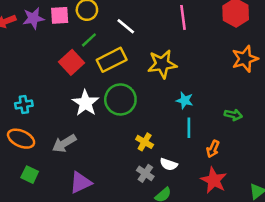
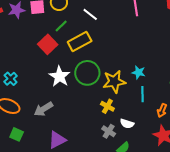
yellow star: (162, 64) -> (114, 82), moved
cyan cross: (24, 104) -> (11, 79), turned -32

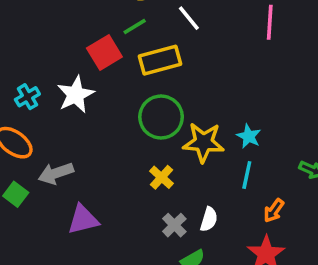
white star: (60, 76) -> (76, 95), moved
yellow cross: (107, 106) -> (162, 177), moved
gray arrow: (43, 109) -> (56, 173), moved
white semicircle: (127, 124) -> (209, 219), turned -104

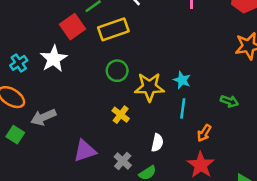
green circle: (161, 117) -> (117, 71), size x0.7
purple triangle: (83, 220) -> (85, 151), moved
gray cross: (174, 225) -> (123, 161), moved

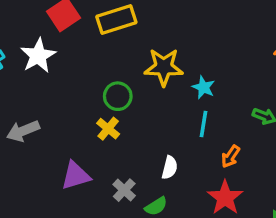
green circle: (117, 71) -> (118, 96), moved
yellow star: (149, 87) -> (164, 67), moved
yellow cross: (121, 115) -> (108, 129), moved

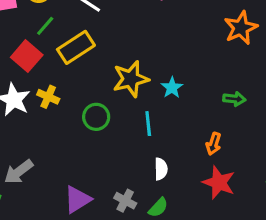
cyan star: (203, 87) -> (172, 88), turned 30
cyan line: (203, 124) -> (148, 124), moved
yellow cross: (108, 129) -> (48, 97), moved

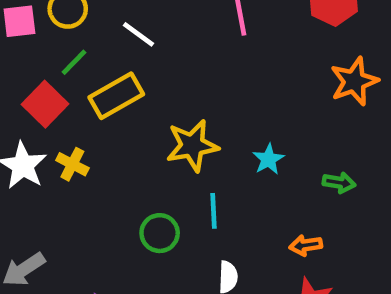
cyan star: (172, 88) -> (268, 159), moved
green circle: (96, 117) -> (160, 233), moved
orange arrow: (214, 144) -> (306, 245), turned 60

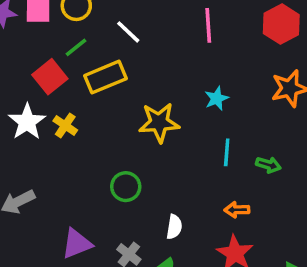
cyan star: (268, 159) -> (217, 98), moved
cyan line: (213, 211) -> (227, 152), moved

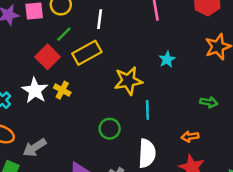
white line: (128, 32) -> (100, 19), turned 60
cyan line: (227, 152) -> (147, 110), moved
white semicircle: (174, 227) -> (147, 153), size x1.6

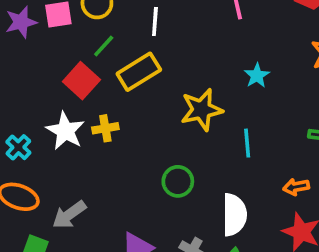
yellow cross: (62, 90) -> (105, 128), turned -35
cyan line: (147, 110) -> (247, 143), moved

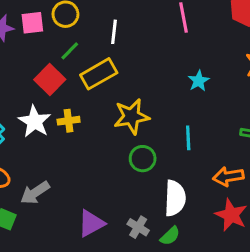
yellow star: (202, 110) -> (132, 116), moved
green circle: (178, 181) -> (143, 159), moved
orange arrow: (296, 187) -> (228, 177), size x1.4

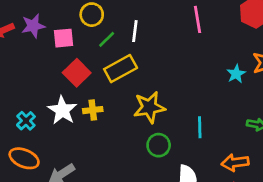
pink square: (32, 23) -> (64, 38), moved
green line: (70, 51) -> (107, 39), moved
cyan star: (199, 81) -> (236, 74), moved

